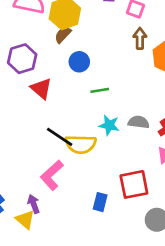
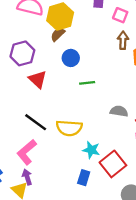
cyan star: (109, 125) -> (91, 150), moved
black line: (60, 137) -> (36, 122), moved
pink L-shape: (52, 175) -> (27, 152), moved
red square: (134, 184) -> (113, 164), turned -30

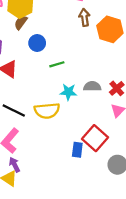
cyan star: (91, 150) -> (68, 92), moved
blue rectangle: (84, 178) -> (77, 150), moved

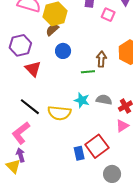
brown arrow: (84, 17) -> (101, 59), moved
green line: (57, 64) -> (88, 72), moved
blue rectangle: (77, 150) -> (79, 153), turned -32

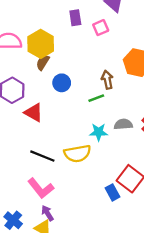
pink square: (108, 15) -> (101, 28), turned -32
pink L-shape: (21, 133) -> (41, 188), turned -75

